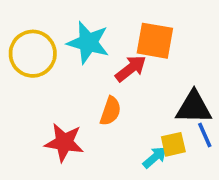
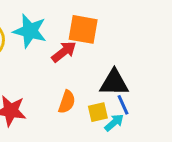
orange semicircle: (110, 111) -> (67, 102), moved
cyan arrow: (155, 157) -> (114, 123), moved

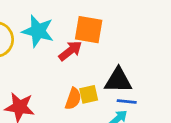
blue line: (123, 105) -> (127, 101), turned -60
yellow square: (98, 112) -> (89, 94), moved

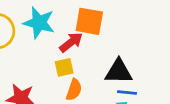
yellow square: (89, 94) -> (64, 67), moved

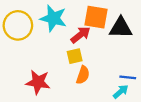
black triangle: (119, 72) -> (121, 28), moved

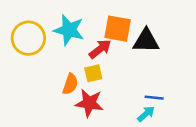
orange semicircle: (83, 75) -> (70, 84), moved
red star: (38, 82) -> (89, 103), moved

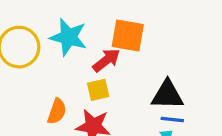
black triangle: (146, 41) -> (167, 95), moved
orange semicircle: (70, 84) -> (57, 111), moved

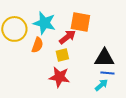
orange semicircle: (57, 111) -> (37, 45), moved

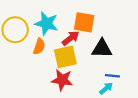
yellow square: (62, 55) -> (65, 57), size x1.6
black triangle: (104, 58) -> (102, 49), moved

